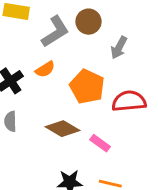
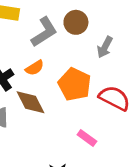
red semicircle: (129, 101) -> (114, 98), turned 32
brown diamond: (62, 129) -> (30, 102), moved, turned 32

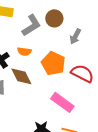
orange semicircle: (35, 68) -> (24, 51), turned 40
pink rectangle: (87, 138) -> (62, 102), size x1.6

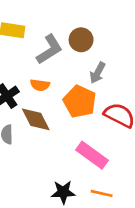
gray arrow: (75, 36) -> (98, 73), moved

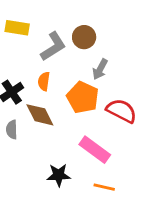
orange semicircle: (40, 85) -> (44, 81), turned 90
black star: (63, 192) -> (59, 175), moved

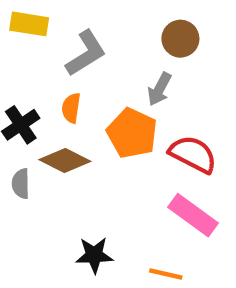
brown circle: (84, 37) -> (180, 39), moved
brown diamond: (40, 115) -> (65, 161), turned -36
pink rectangle: (95, 150) -> (193, 215), moved

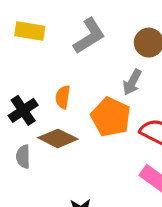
gray L-shape: (86, 53) -> (89, 36), moved

